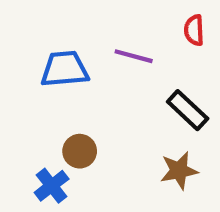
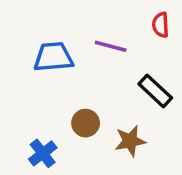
brown circle: (80, 151) -> (86, 123), moved
brown star: (179, 171) -> (130, 141), moved

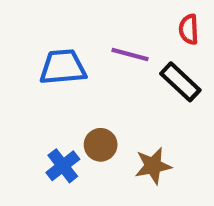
black rectangle: (155, 91) -> (180, 82), moved
blue cross: (43, 153) -> (63, 166), moved

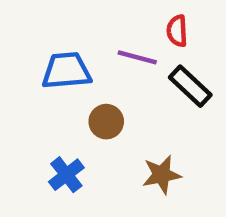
red semicircle: (189, 29) -> (177, 31), moved
brown circle: (101, 145) -> (106, 122), moved

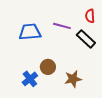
red semicircle: (177, 31) -> (90, 16), moved
brown circle: (106, 122) -> (48, 67), moved

